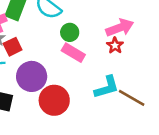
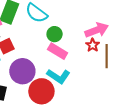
cyan L-shape: (107, 87) -> (59, 76), moved, turned 50
brown line: (132, 98) -> (107, 56), moved, turned 60

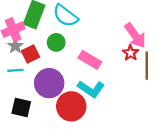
pink arrow: (97, 30) -> (135, 35), turned 75
green circle: (55, 34) -> (56, 42), moved

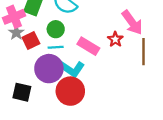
red star: (131, 53) -> (115, 39), moved
cyan line: (15, 70) -> (56, 47), moved
cyan L-shape: (91, 89) -> (71, 69), moved

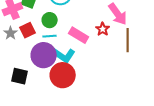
gray star: (16, 33) -> (10, 33), moved

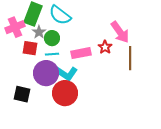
red square: (28, 30) -> (30, 48), turned 35
gray star: (10, 33) -> (39, 32), moved
pink rectangle: (79, 35) -> (81, 53), turned -42

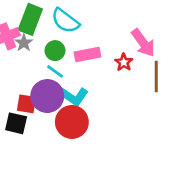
gray star: (39, 32) -> (24, 43), moved
red square: (30, 48) -> (26, 104), moved
pink rectangle: (81, 53) -> (87, 54), moved
cyan line: (52, 54) -> (55, 71), turned 40

